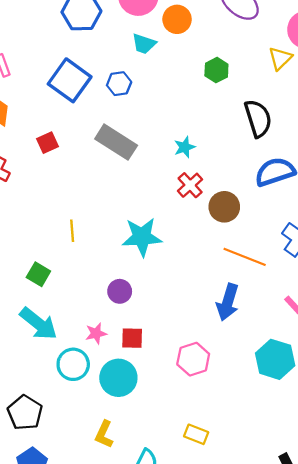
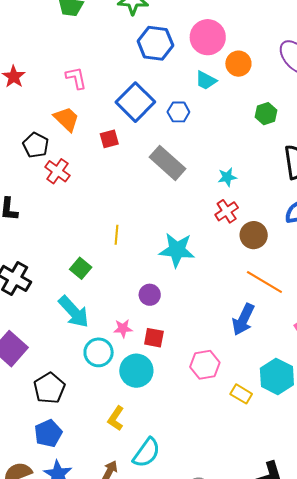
red square: (48, 143) -> (109, 139), moved
yellow rectangle: (196, 434) -> (241, 394), moved

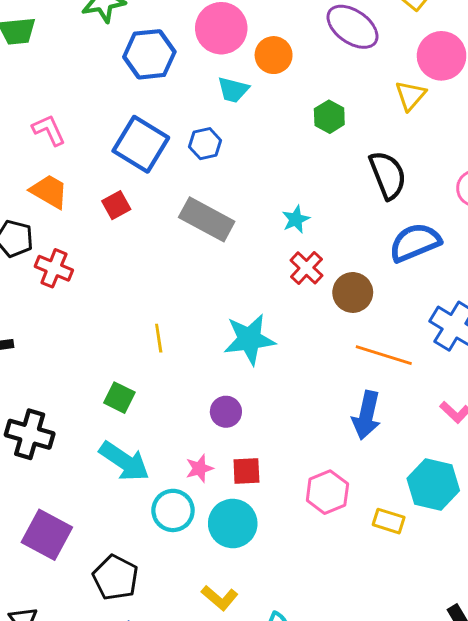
yellow L-shape: (116, 418) -> (220, 598), turned -70

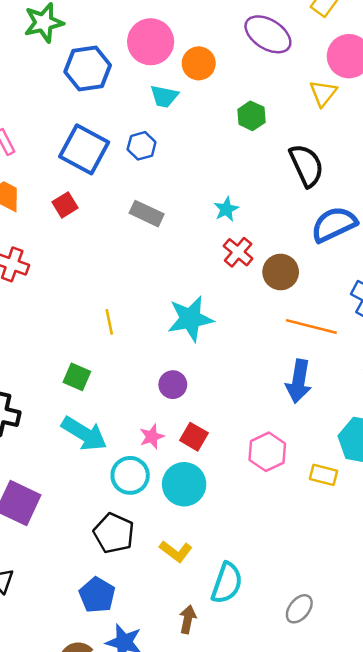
gray rectangle: (207, 219) -> (147, 214), size x0.7
red square: (246, 471) -> (194, 437), turned 36
black pentagon: (115, 578) -> (114, 533), moved

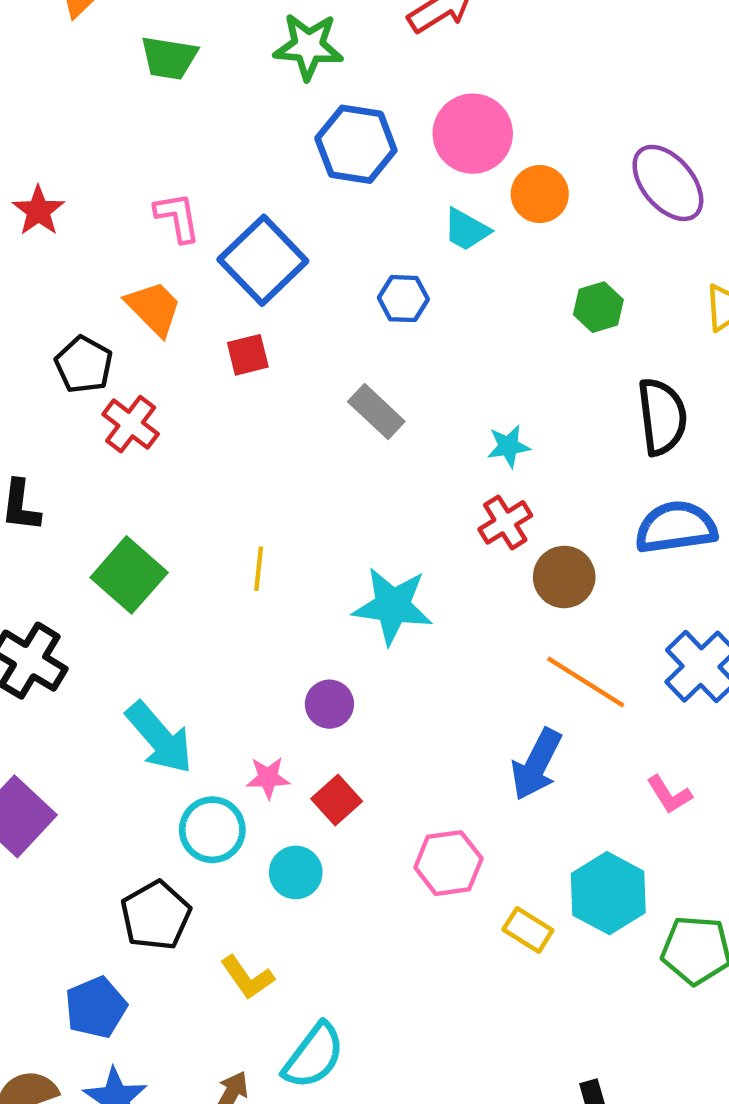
blue square: (84, 149) -> (263, 260), moved
green square: (77, 377) -> (129, 575), moved, size x1.5
cyan circle: (184, 484) -> (296, 872), size x0.7

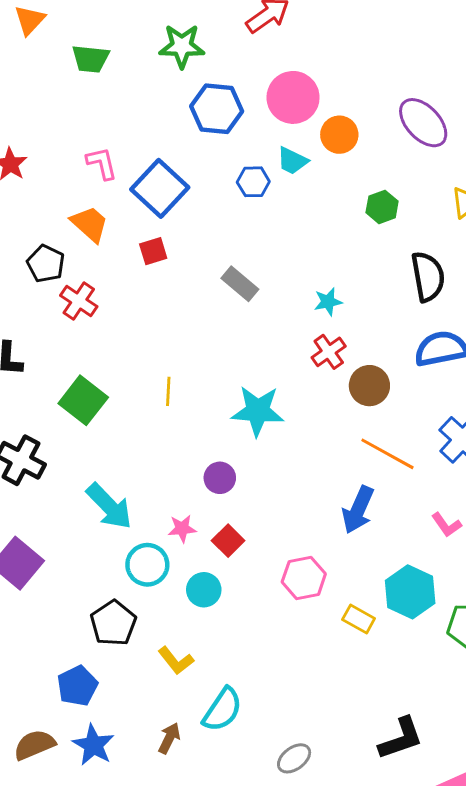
blue hexagon: (403, 299) -> (253, 182), moved

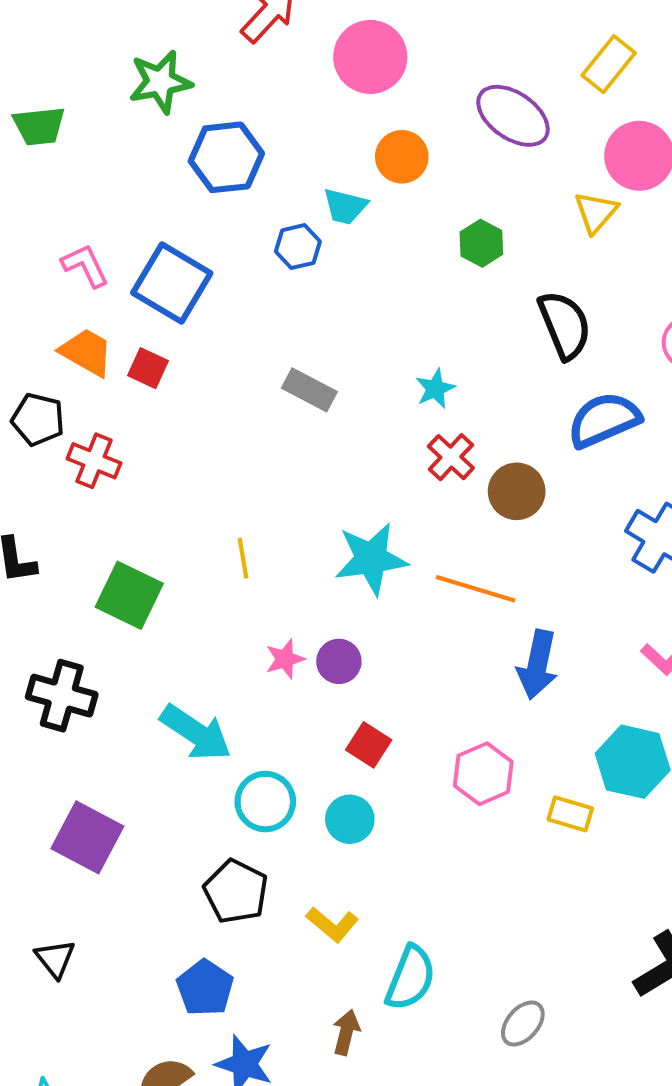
pink circle: (293, 97) -> (370, 57), moved
red square: (153, 251) -> (148, 368), moved, turned -36
orange line: (387, 454) -> (476, 589), moved
pink star: (182, 528) -> (285, 659), moved

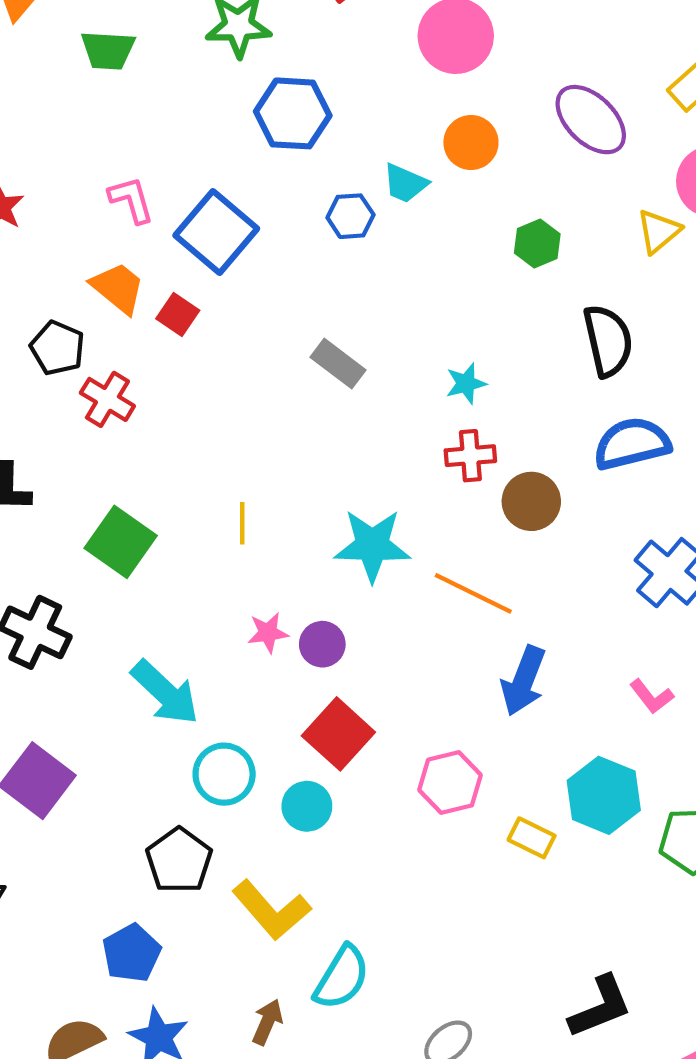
red cross: (451, 457) -> (470, 456), turned 33
red square: (369, 745) -> (338, 734), size x1.5
yellow L-shape: (332, 924) -> (271, 910), size x1.5

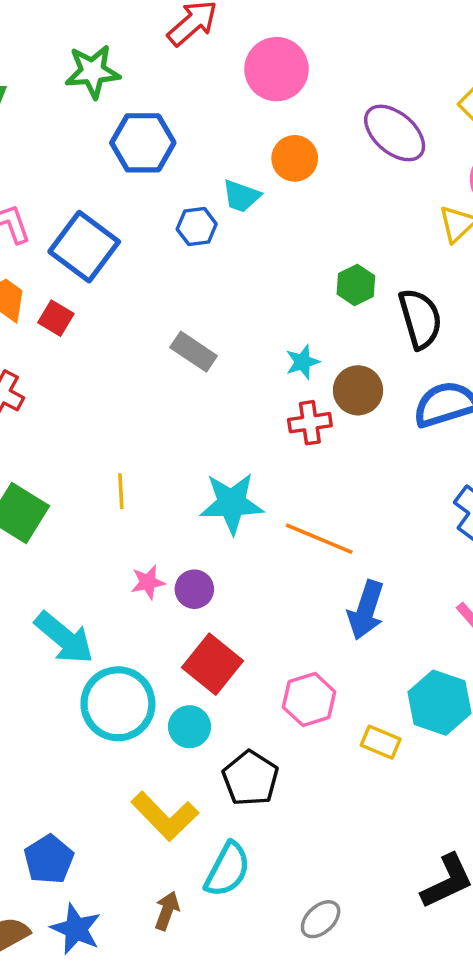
green hexagon: (537, 244) -> (356, 285), moved
brown circle: (531, 501) -> (358, 390), moved
cyan circle: (224, 774) -> (118, 704), size x1.4
black pentagon: (179, 860) -> (250, 778), moved

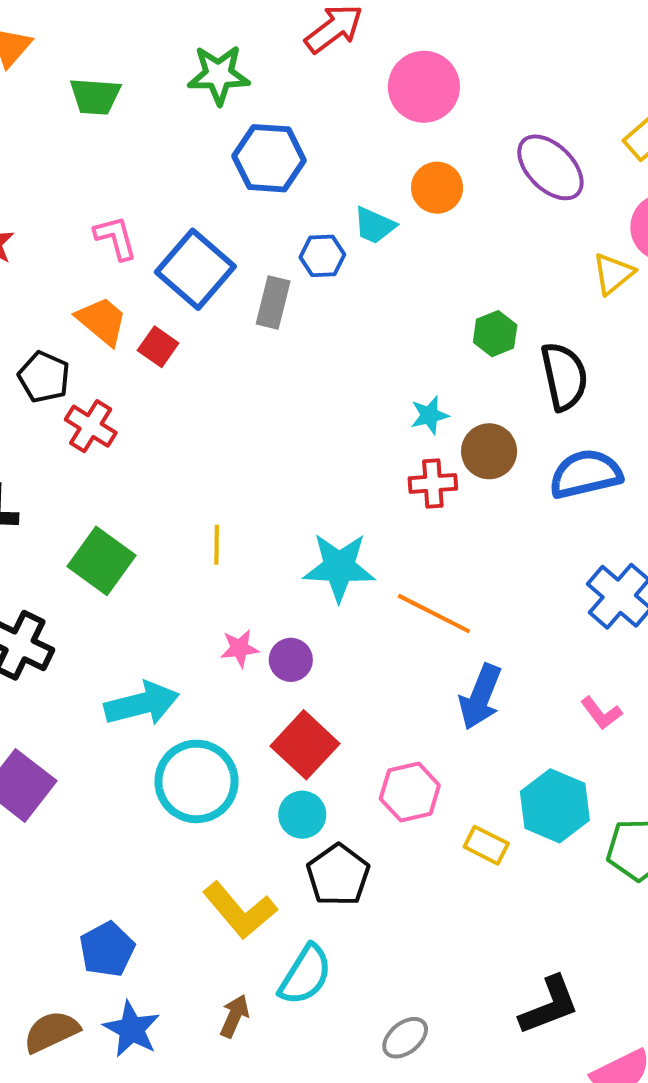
gray rectangle: (194, 352) -> (273, 303), moved, turned 66
cyan arrow: (64, 638) -> (142, 704), turned -58
cyan circle: (189, 727) -> (302, 815), moved

